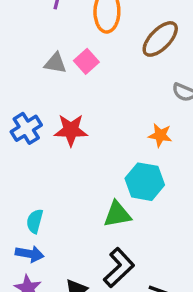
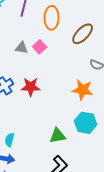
orange star: (160, 135) -> (83, 90), size x1.5
cyan hexagon: (145, 182) -> (86, 123), moved

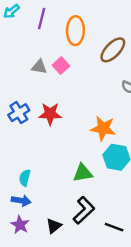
orange star: (83, 90) -> (103, 128), moved

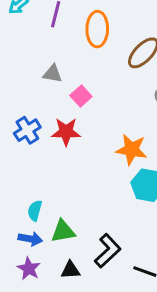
pink square: (61, 66) -> (81, 96), moved
green triangle: (83, 173) -> (63, 231), moved
black triangle: (54, 226) -> (70, 270), turned 35

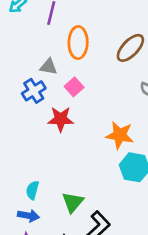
orange ellipse: (97, 29) -> (78, 43), moved
blue cross: (27, 130) -> (34, 91), moved
green triangle: (63, 231) -> (73, 202), moved, turned -40

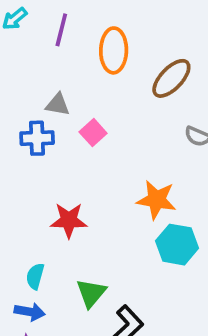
orange ellipse: (78, 43) -> (114, 50), moved
blue cross: (34, 91) -> (37, 138), turned 30
red star: (61, 119) -> (69, 220), moved

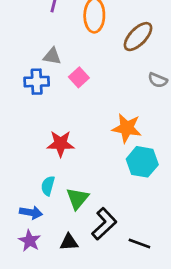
cyan semicircle: (35, 276) -> (48, 186), moved

